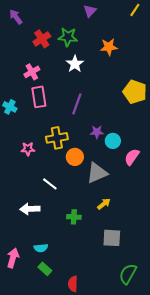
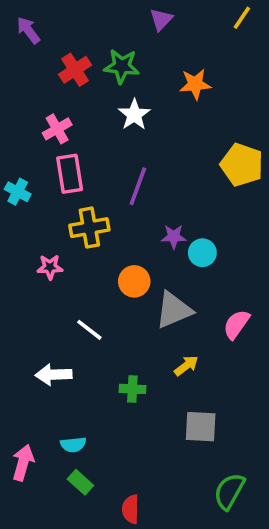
yellow cross: (57, 138) -> (89, 228), moved
pink semicircle: (132, 157) -> (236, 324), moved

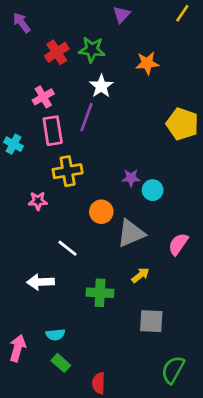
purple line: (138, 186) -> (86, 117), moved
green cross: (132, 389) -> (100, 293), size x1.4

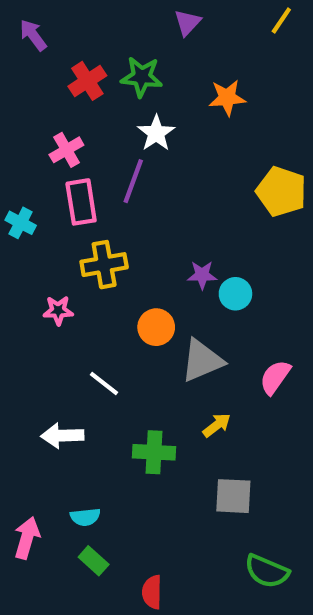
green semicircle: (173, 370) -> (267, 571), turned -96

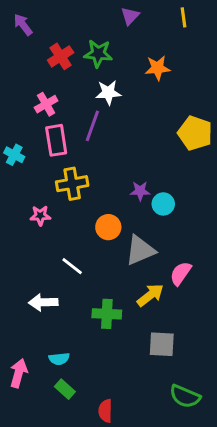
yellow line: (281, 20) -> (184, 17), moved, turned -42
white star: (156, 133) -> (108, 93), turned 30
pink semicircle: (275, 377) -> (181, 273), moved
yellow arrow: (217, 425) -> (150, 295), size x1.4

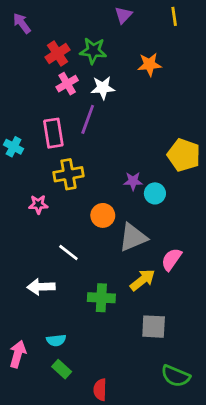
pink cross: (46, 104) -> (67, 84), moved
yellow pentagon: (195, 133) -> (184, 155), moved

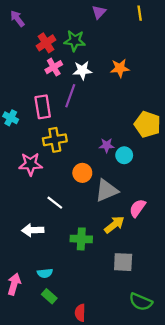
orange star: (149, 64) -> (120, 68), moved
pink star: (38, 204) -> (31, 164), size x1.5

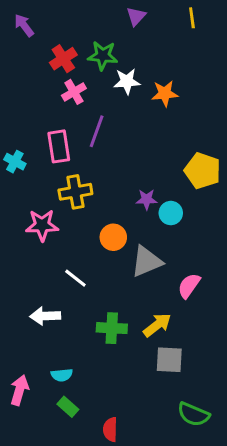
white star: (82, 70) -> (127, 81), moved
yellow arrow: (114, 225) -> (157, 325), moved

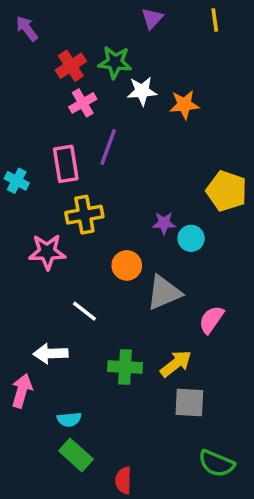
pink arrow: (19, 390) -> (22, 391), moved
green rectangle: (68, 407) -> (76, 455), size x1.4

